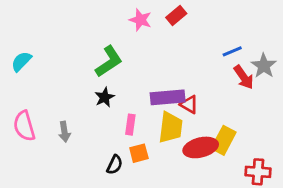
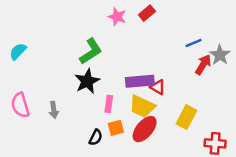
red arrow: (244, 77) -> (203, 65), turned -114
black star: (105, 97) -> (87, 81), size x1.5
yellow trapezoid: (171, 127) -> (142, 106), turned 108
red ellipse: (201, 147) -> (145, 129), moved, turned -36

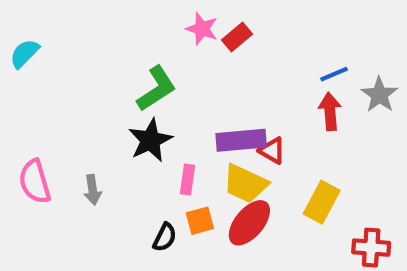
red rectangle: (147, 13) -> (237, 37), moved
cyan semicircle: (18, 51) -> (24, 54), moved
red arrow: (203, 65) -> (330, 111), moved, turned -36

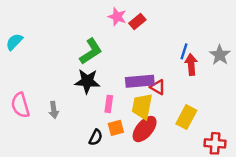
cyan semicircle: (24, 54) -> (14, 42), moved
blue line: (334, 74) -> (184, 51), moved, turned -49
black star: (150, 140) -> (87, 81), turned 30
yellow trapezoid: (245, 184) -> (142, 106), turned 76

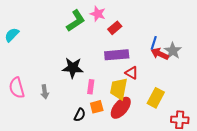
red rectangle: (137, 22) -> (115, 28), moved
green L-shape: (91, 51) -> (76, 21), moved
gray star: (220, 55) -> (173, 51), moved
red arrow: (191, 65) -> (160, 54), turned -60
purple rectangle: (140, 81) -> (117, 55), moved

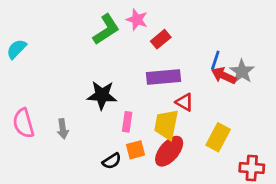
black semicircle: (80, 115) -> (112, 161), turned 32

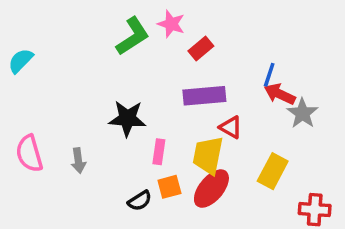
gray star: (242, 71) -> (302, 113), moved

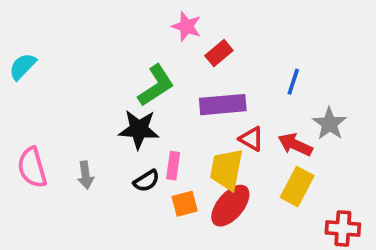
green L-shape: (133, 36) -> (156, 86), moved
red arrow: (280, 94) -> (295, 145), moved
black semicircle: (140, 201) -> (146, 181), moved

